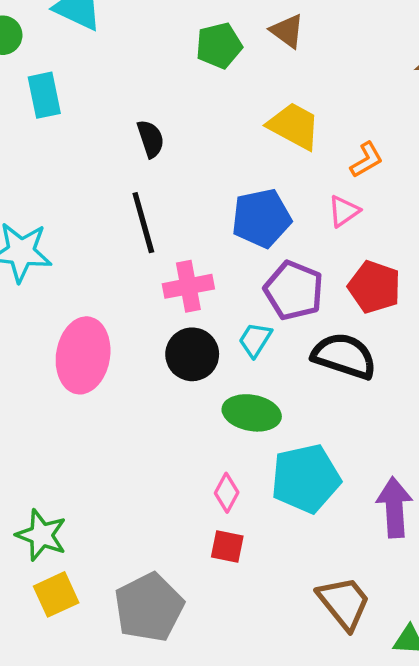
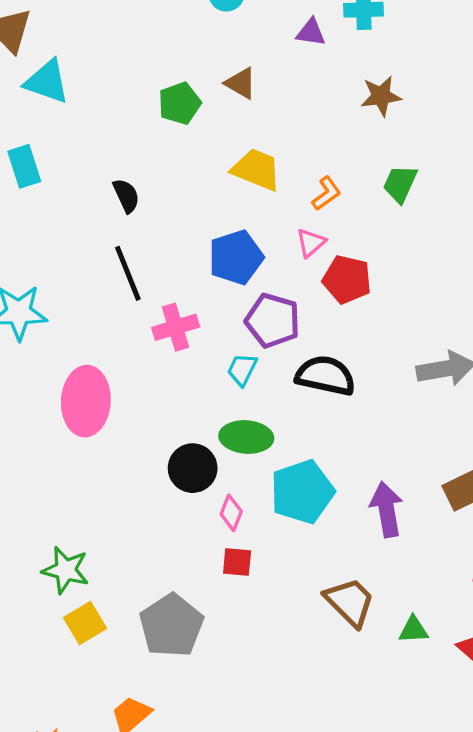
red pentagon: (374, 287) -> (347, 279), moved
black circle: (192, 354) -> (193, 468), moved

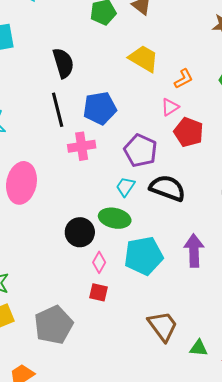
black semicircle: (126, 196) -> (63, 63), size x1.4
blue pentagon: (236, 257) -> (100, 108), moved
cyan trapezoid: (242, 369) -> (125, 187), moved
purple arrow: (387, 509) -> (194, 251), moved

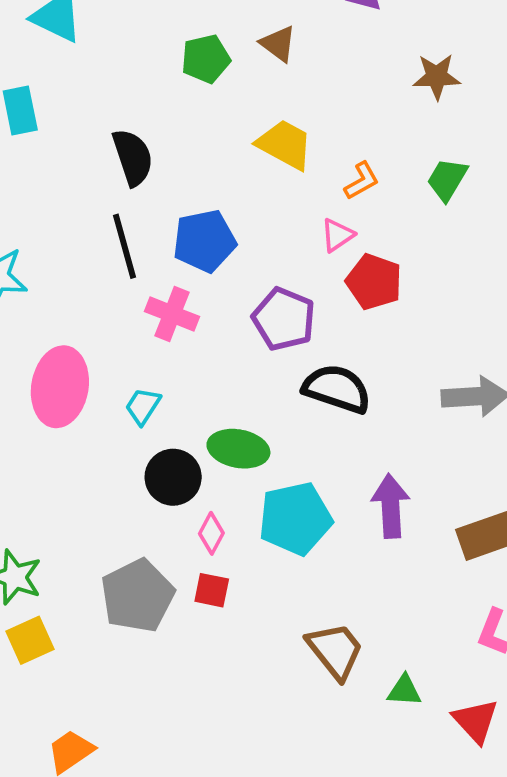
pink cross: (82, 146) -> (172, 314), turned 32
cyan trapezoid: (125, 187) -> (143, 406), moved
gray pentagon: (54, 325) -> (138, 596), moved

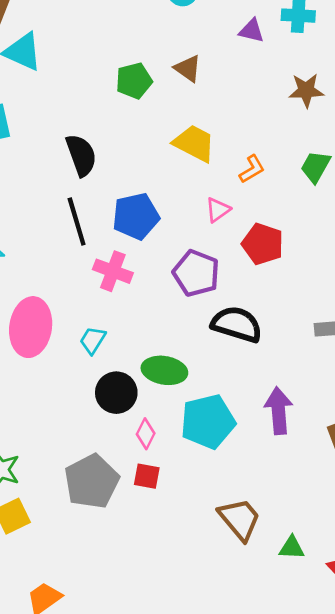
pink triangle: (337, 235) -> (218, 210), moved

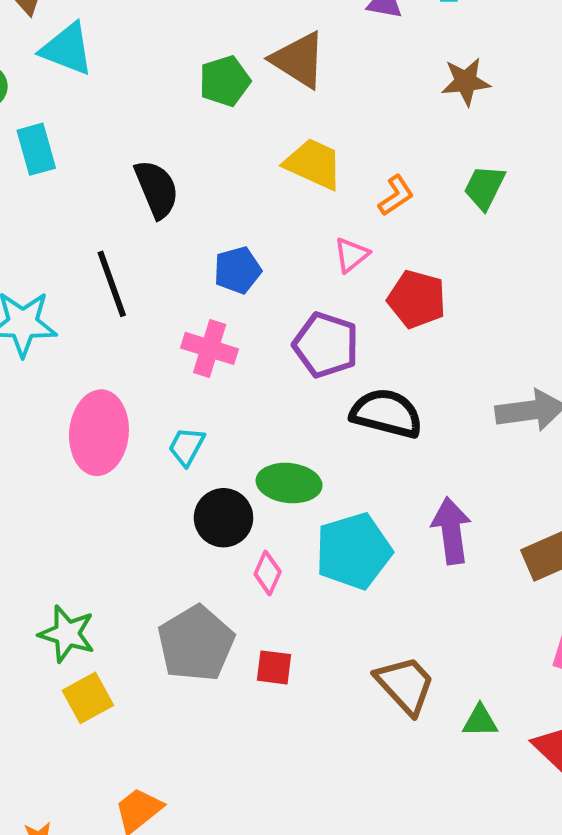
brown triangle: (188, 68) -> (299, 60), size x1.5
blue pentagon: (136, 216) -> (238, 270), size x0.7
black line: (77, 222) -> (112, 284), moved
red square: (147, 476) -> (274, 667), moved

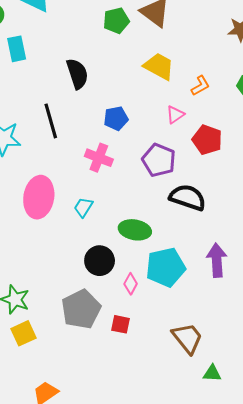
black circle: (223, 518) -> (100, 261), moved
pink diamond: (268, 573) -> (131, 284), moved
green triangle: (480, 721) -> (212, 373), moved

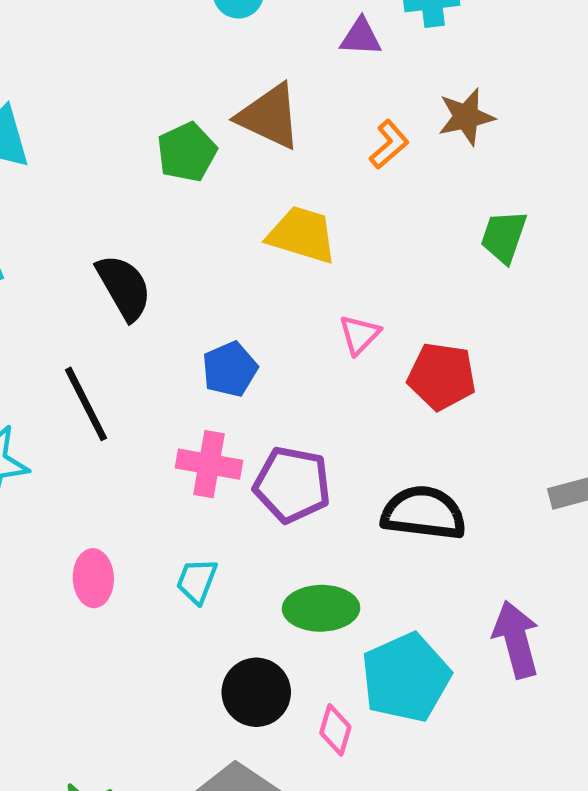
orange L-shape: (200, 86) -> (389, 144), moved
purple pentagon: (159, 160) -> (292, 485), moved
pink ellipse: (39, 197) -> (93, 578), size x0.6

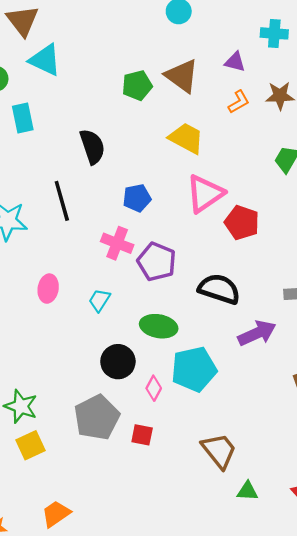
purple triangle: (361, 37) -> (235, 62), moved
pink triangle: (359, 335) -> (205, 194), size x1.8
purple arrow: (516, 639) -> (257, 333), moved, turned 69

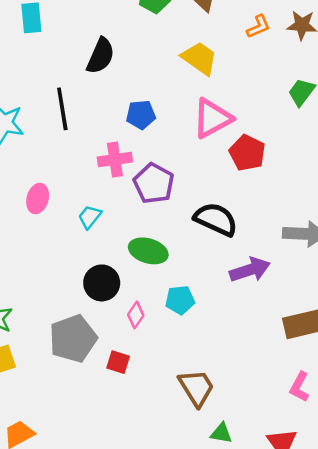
black semicircle: (92, 147) -> (101, 56), turned 36
pink cross: (117, 243) -> (115, 160), turned -36
cyan pentagon: (194, 369) -> (180, 300), size x0.6

